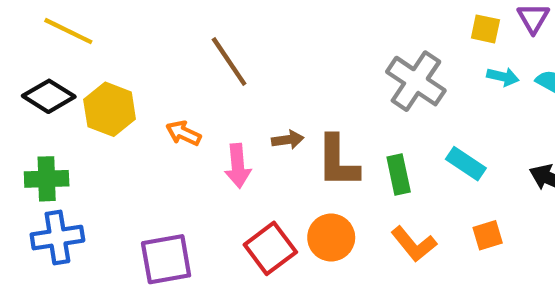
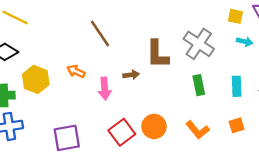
yellow hexagon: (110, 109) -> (36, 79), moved
brown L-shape: (338, 161) -> (157, 54), moved
cyan rectangle: (466, 164) -> (237, 86), moved, turned 54
green rectangle: (399, 175) -> (199, 85), moved

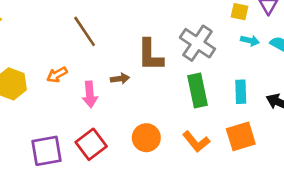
orange arrow: (76, 71) -> (57, 75), turned -54
green rectangle: (199, 85) -> (197, 90), size x1.4
orange square: (237, 125) -> (241, 136), size x1.6
red square: (122, 132) -> (91, 144), moved

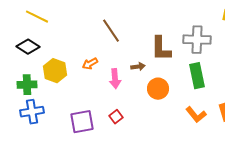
gray cross: (197, 43) -> (197, 40), turned -32
orange circle: (146, 138) -> (158, 89), moved
red square: (91, 144) -> (116, 117), size x0.6

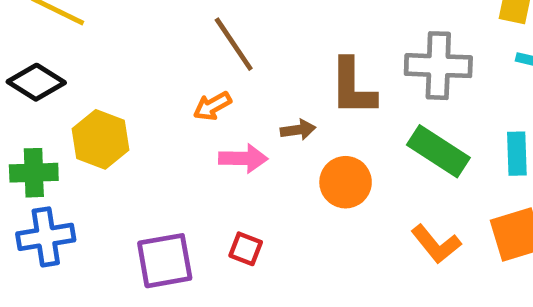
orange arrow: (90, 64) -> (212, 106), moved
green rectangle: (197, 76) -> (438, 151), turned -45
pink arrow: (115, 79) -> (243, 158), turned -84
red square: (116, 117) -> (246, 249), turned -32

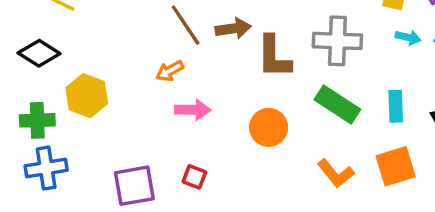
brown arrow: (298, 130) -> (233, 29), moved, size x1.4

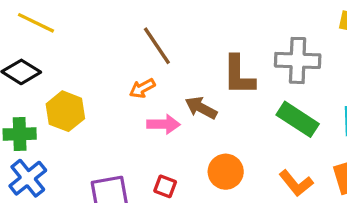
brown arrow: (233, 29) -> (201, 108), moved, turned -144
orange circle: (269, 127) -> (226, 172), moved
blue cross: (46, 168) -> (28, 178), turned -30

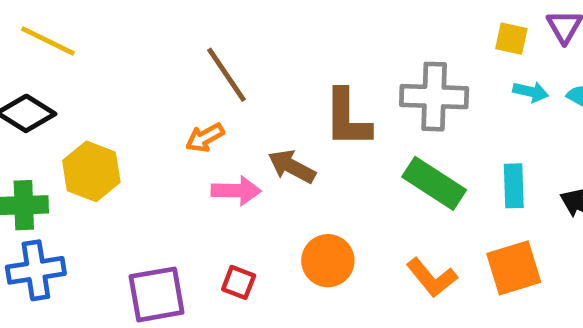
blue cross: (28, 178) -> (36, 270), turned 30

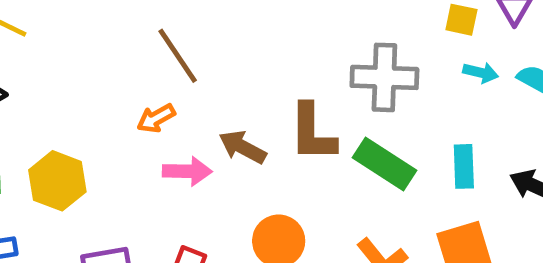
brown L-shape: (347, 118) -> (312, 133), moved
yellow hexagon: (91, 171) -> (57, 181), moved

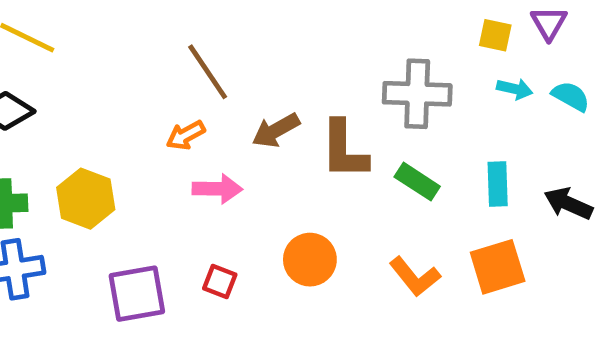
brown arrow: (243, 147) -> (276, 130), moved, turned -57
green rectangle: (384, 164) -> (417, 182), size x0.7

